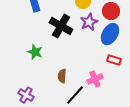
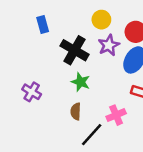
green star: (35, 52) -> (81, 82), moved
purple cross: (26, 95) -> (32, 92), moved

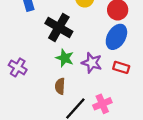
purple star: (109, 45) -> (92, 63), moved, turned -30
pink cross: (116, 115) -> (102, 104), moved

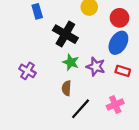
pink cross: (102, 104) -> (115, 104), moved

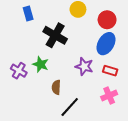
green star: (71, 62) -> (41, 64), moved
pink cross: (115, 104) -> (109, 96), moved

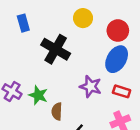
green star: (41, 64) -> (38, 95), moved

